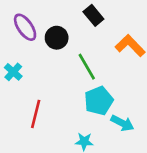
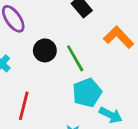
black circle: (57, 38) -> (45, 50), moved

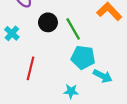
cyan pentagon: (87, 93) -> (83, 57), turned 30

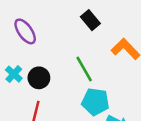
black circle: (48, 22) -> (39, 78), moved

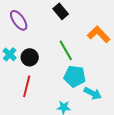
black rectangle: (90, 20) -> (61, 11), moved

